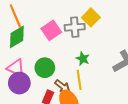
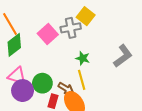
green circle: (45, 68) -> (42, 83), moved

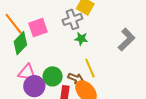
pink square: (48, 34) -> (38, 28), moved, turned 30
green star: (83, 58) -> (81, 39), moved

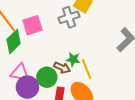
green star: (81, 39) -> (73, 59), moved
brown arrow: (76, 78) -> (62, 68), moved

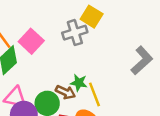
pink square: (32, 25) -> (31, 41), turned -30

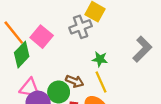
green star: (79, 83) -> (100, 59), moved

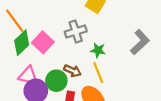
gray cross: (81, 27) -> (76, 32), moved
pink square: (42, 37) -> (43, 42), moved

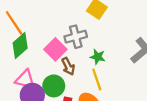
pink square: (43, 42) -> (55, 49), moved
brown arrow: (73, 71) -> (68, 66), moved, turned 36

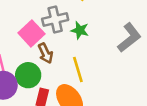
green star: (98, 57) -> (80, 30), moved

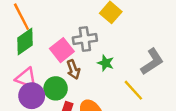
green star: (80, 30) -> (106, 63), moved
yellow line: (78, 69) -> (133, 90), moved, turned -30

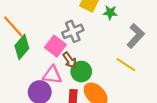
green star: (106, 63) -> (110, 13), moved
pink triangle: (26, 78) -> (52, 75), moved
green circle: (56, 88) -> (81, 72), moved

